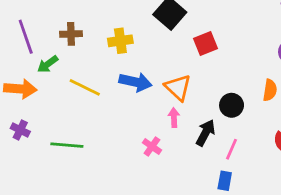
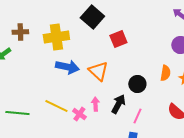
yellow cross: (120, 41) -> (56, 37), size x1.4
yellow line: (85, 87) -> (56, 106), moved
pink arrow: (174, 118) -> (95, 104), moved

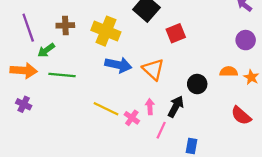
yellow cross: (56, 37) -> (106, 31), turned 30
orange semicircle: (165, 73) -> (229, 72), turned -98
green line: (17, 113) -> (62, 75), moved
pink line: (137, 116) -> (161, 130), moved

